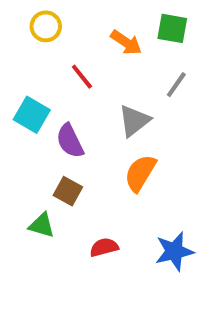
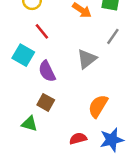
red line: (82, 77) -> (42, 31), moved
orange semicircle: (140, 173) -> (98, 106), moved
red semicircle: (104, 247) -> (78, 139), moved

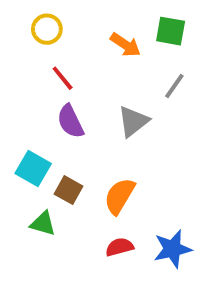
cyan square: (23, 55) -> (33, 168), moved
purple semicircle: (47, 71) -> (70, 121), moved
orange semicircle: (98, 106) -> (120, 196), moved

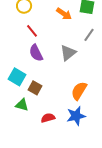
orange semicircle: (120, 196) -> (79, 91), moved
red semicircle: (120, 247) -> (48, 118), moved
blue star: (173, 249) -> (76, 116), moved

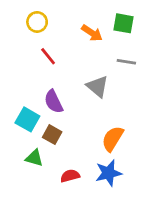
gray line: (89, 35) -> (126, 62), turned 64
purple semicircle: (36, 53) -> (54, 102), moved
gray triangle: (68, 53) -> (97, 87), turned -42

